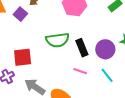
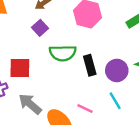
purple square: (20, 14) -> (40, 28), moved
pink line: (80, 71) -> (85, 109), moved

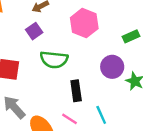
black rectangle: (90, 65) -> (76, 91), moved
purple circle: (117, 70) -> (112, 67), moved

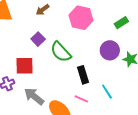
purple square: (34, 31) -> (38, 39), moved
green semicircle: (54, 60) -> (61, 52), turned 50

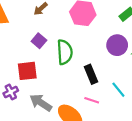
green semicircle: (61, 52) -> (65, 52), turned -135

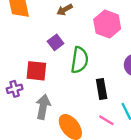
pink line: (92, 100) -> (106, 120), moved
gray arrow: (41, 103) -> (43, 107), turned 55

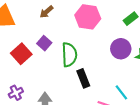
red square: (36, 71) -> (21, 54), moved, turned -36
black rectangle: (102, 89) -> (83, 78), moved

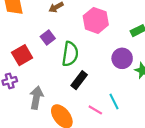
red square: (21, 54) -> (22, 55), moved
black rectangle: (83, 78) -> (79, 80), turned 48

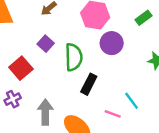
purple circle: (122, 58) -> (112, 43), moved

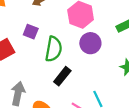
purple square: (46, 44) -> (31, 32), turned -32

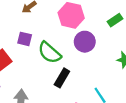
green semicircle: (54, 49) -> (49, 53), turned 130

